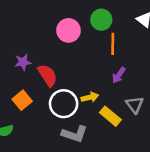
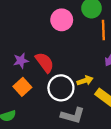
purple star: (23, 62) -> (21, 61), moved

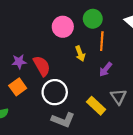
yellow arrow: (85, 81) -> (80, 54), moved, turned 80

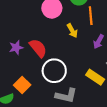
orange square: (18, 87) -> (22, 85), moved

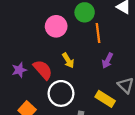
yellow arrow: (72, 31) -> (68, 60), moved

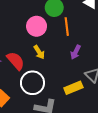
pink circle: (56, 26) -> (37, 26), moved
yellow rectangle: (105, 99) -> (73, 88), turned -54

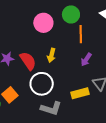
pink circle: (37, 26) -> (43, 23), moved
yellow arrow: (39, 52) -> (51, 55), turned 40

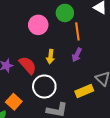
purple arrow: (86, 60) -> (77, 55), moved

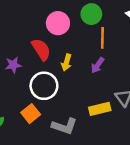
red semicircle: (28, 65) -> (41, 49), moved
white circle: (44, 87) -> (44, 86), moved
orange square: (14, 102) -> (31, 114), moved

